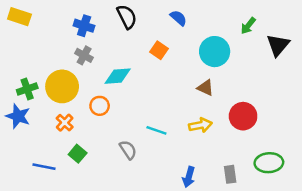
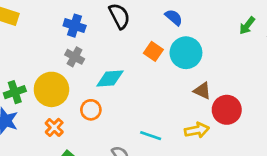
cyan circle: (215, 52) -> (186, 53), moved
red circle: (243, 116) -> (227, 110), moved

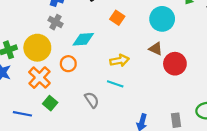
cyan circle: (186, 53) -> (162, 19), moved
orange cross: (54, 127) -> (39, 78), size x1.5
yellow arrow: (197, 130) -> (119, 60), moved

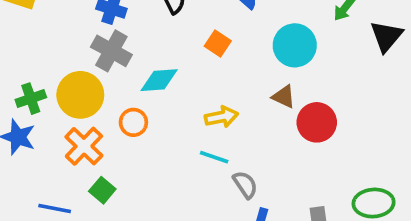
gray cross: (55, 22) -> (111, 51), size x1.5
gray semicircle: (92, 100) -> (245, 185), moved

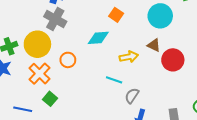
cyan diamond: (159, 80) -> (98, 38), moved
yellow arrow: (221, 117) -> (129, 57), moved
gray semicircle: (245, 185) -> (132, 96), turned -112

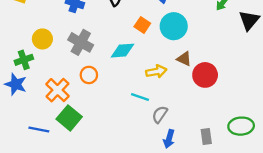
cyan circle: (160, 16) -> (174, 26), moved
gray cross: (55, 19) -> (81, 42), moved
yellow circle: (37, 44) -> (42, 39), moved, size x0.7
green square: (50, 99) -> (69, 118), size x1.5

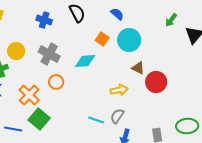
yellow arrow: (156, 71) -> (119, 90), moved
cyan line: (140, 97) -> (96, 120), moved

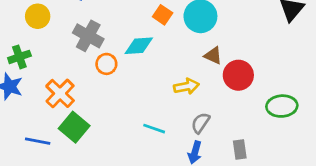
yellow circle: (16, 51) -> (38, 16), moved
orange circle: (56, 82) -> (106, 64), moved
gray semicircle: (117, 116) -> (200, 123), moved
green ellipse: (187, 126) -> (282, 106), moved

